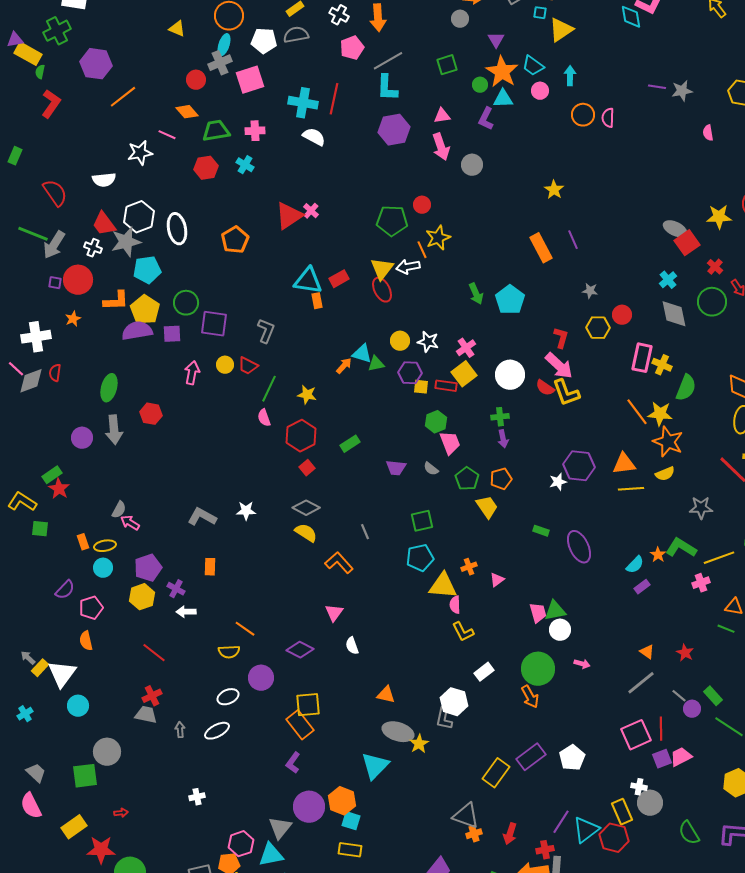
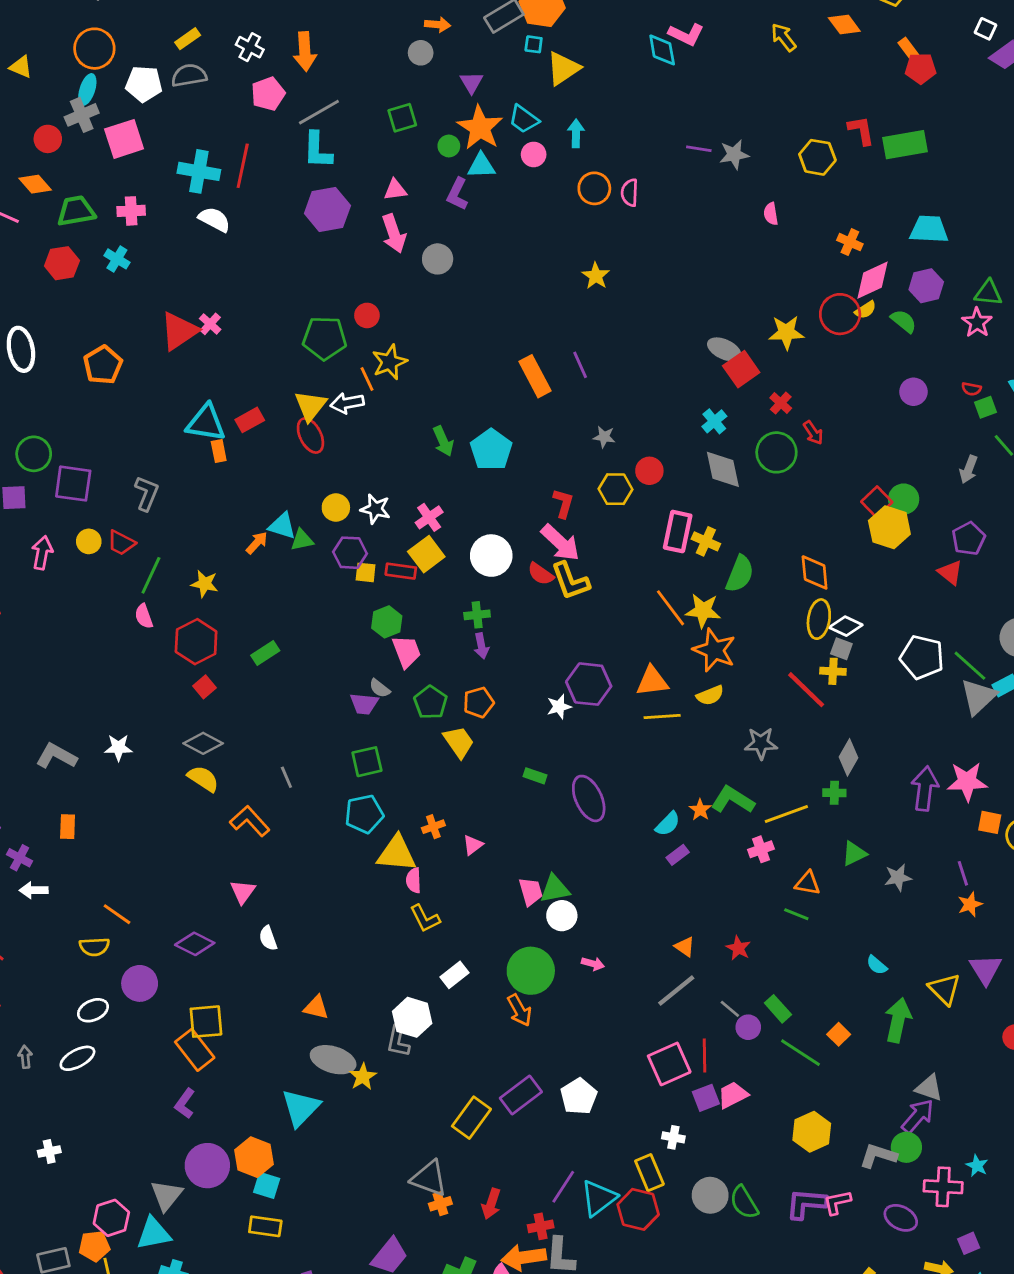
yellow star: (554, 190) -> (596, 276), moved
purple trapezoid: (396, 468) -> (364, 704), moved
gray circle: (650, 803) -> (710, 1195), moved

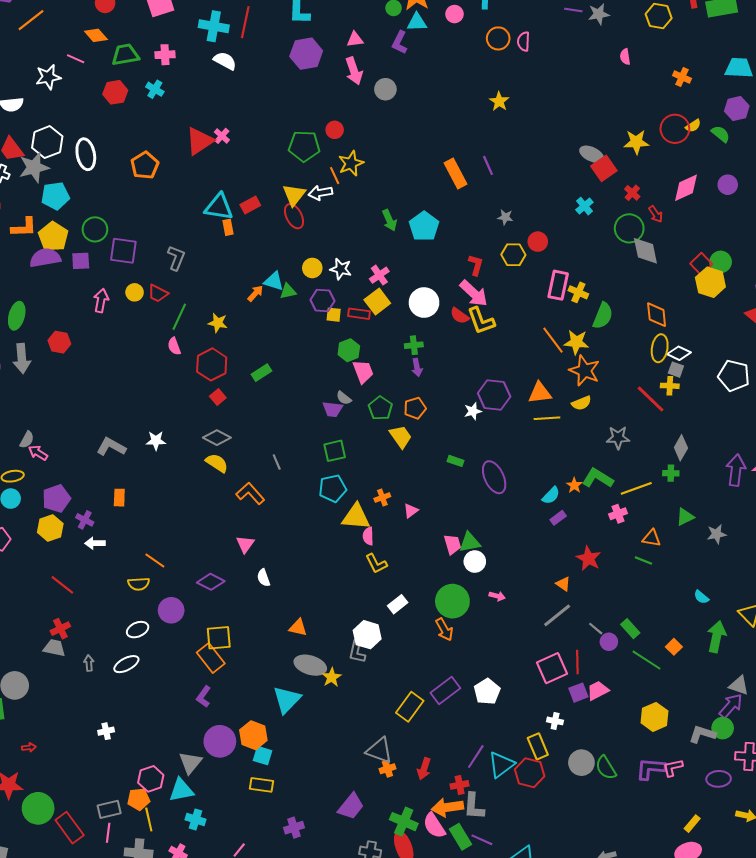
pink diamond: (873, 280) -> (686, 188), moved
gray diamond: (723, 469) -> (645, 251), moved
red star: (738, 948) -> (589, 558), moved, size x1.4
purple ellipse: (901, 1218) -> (719, 779), turned -30

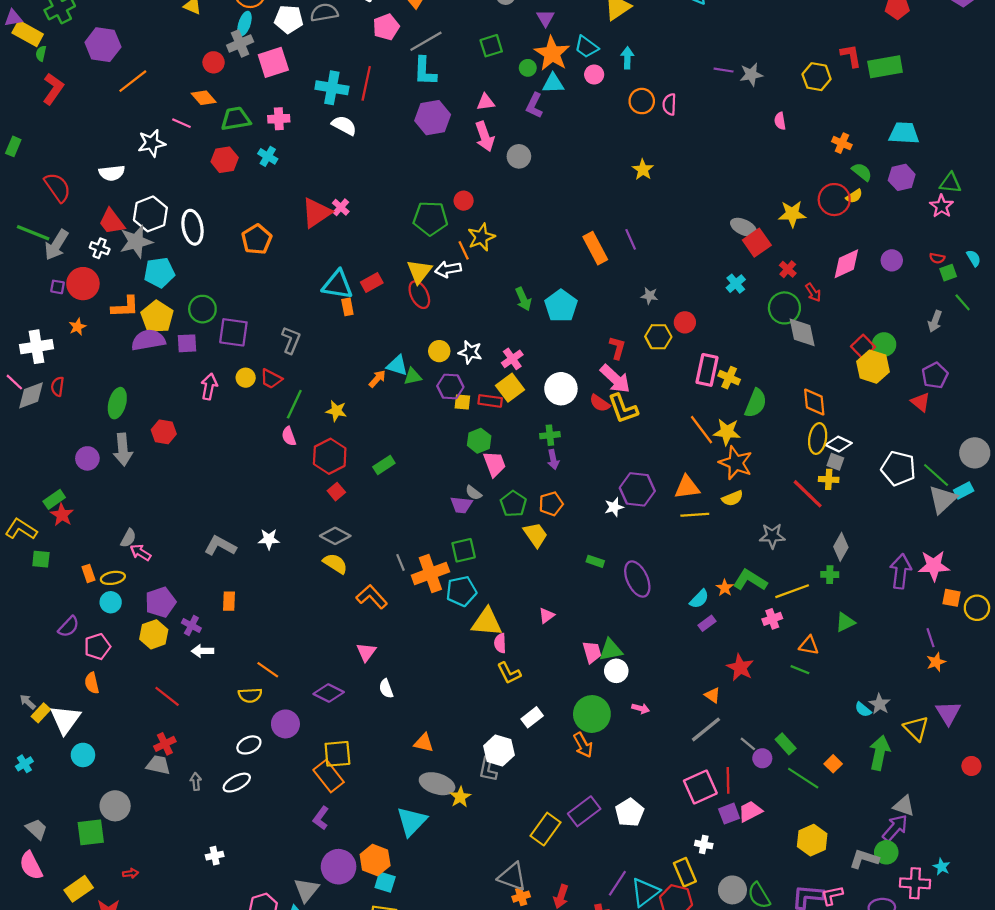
green semicircle: (721, 134) -> (862, 172), moved
orange cross: (382, 498) -> (430, 573), moved, size x2.0
gray star: (717, 534) -> (880, 704), moved, turned -30

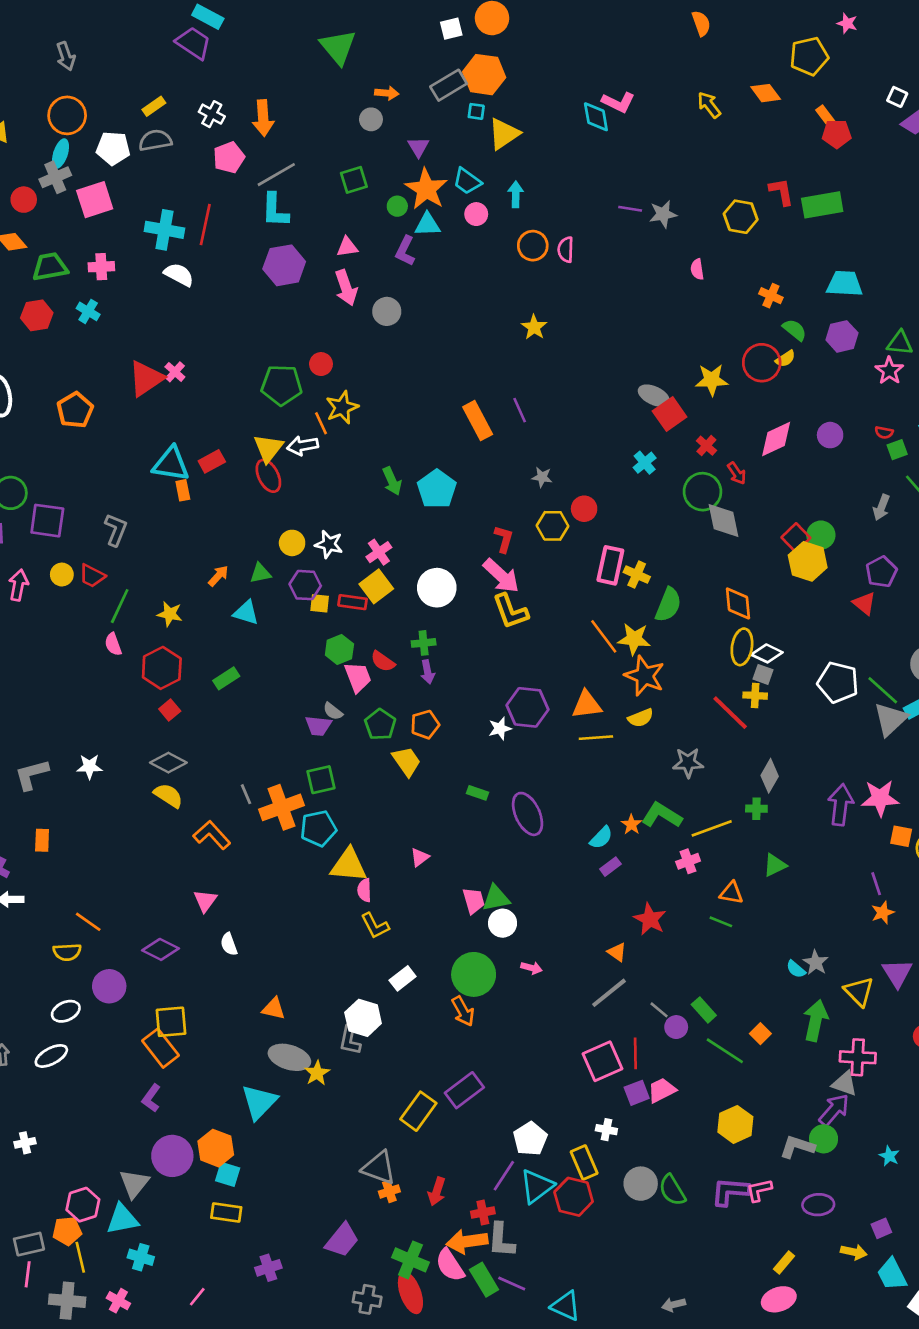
cyan triangle: (397, 365) -> (246, 613), moved
red semicircle: (600, 403) -> (383, 661), moved
gray L-shape: (220, 546) -> (32, 774), turned -44
white pentagon: (630, 812) -> (530, 1139), moved
pink cross: (915, 883) -> (858, 1057), moved

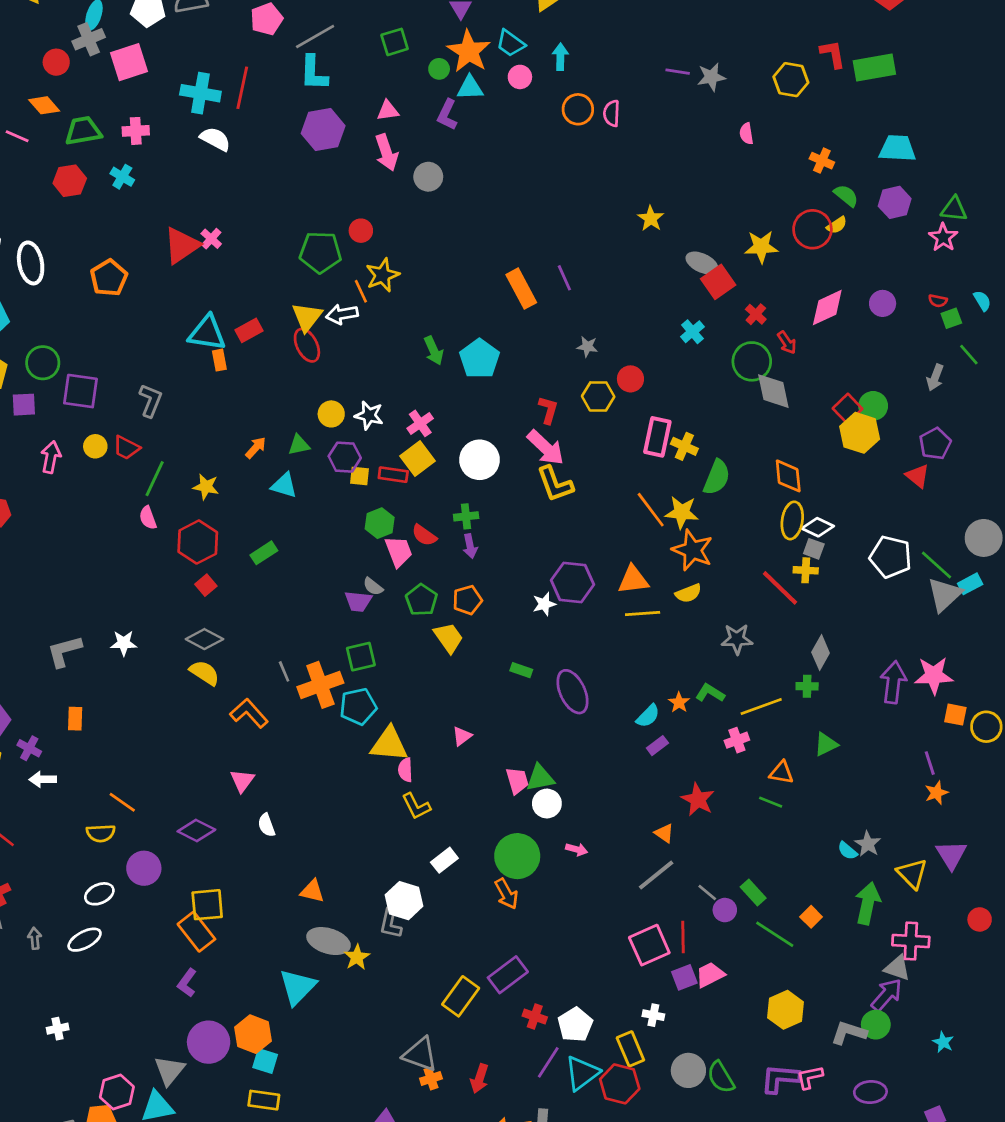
yellow star: (534, 327) -> (651, 219), moved
green L-shape: (662, 815) -> (710, 693), size x0.7
red cross: (483, 1213) -> (535, 1017), moved, turned 30

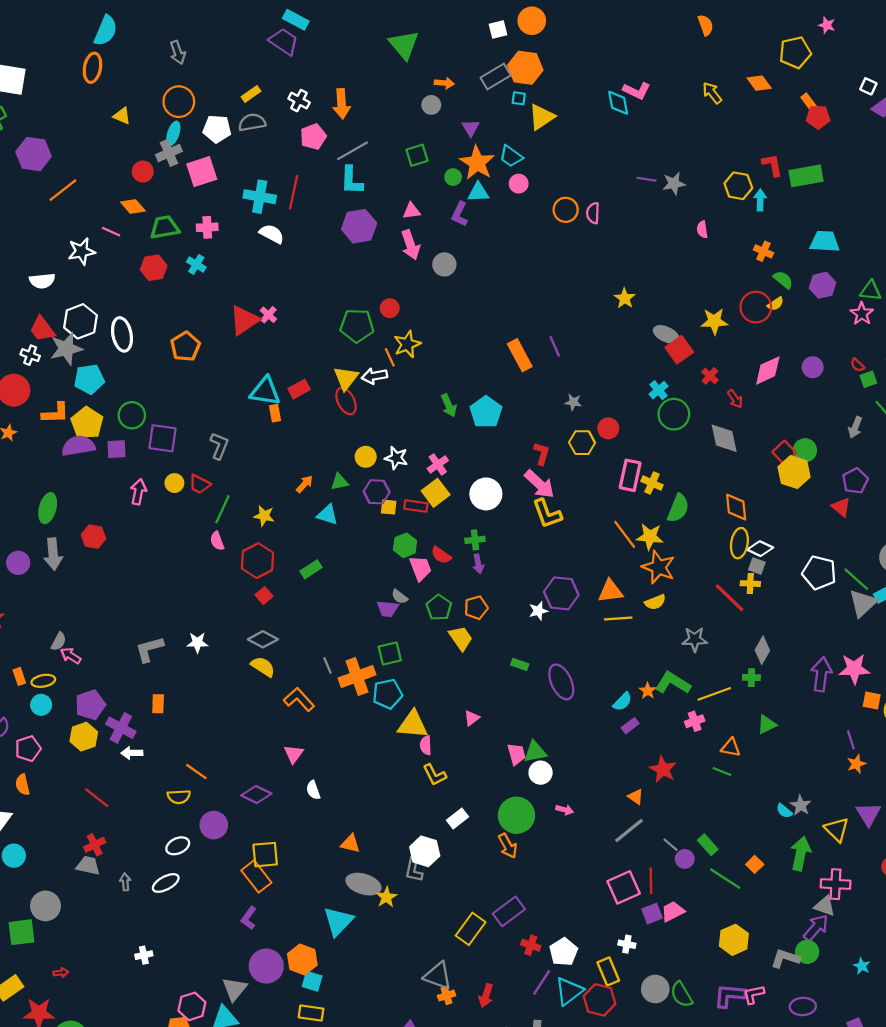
cyan arrow: (560, 57) -> (760, 200), moved
red semicircle: (938, 301) -> (857, 365), turned 32
green circle: (752, 361) -> (674, 414), moved
green L-shape: (710, 693) -> (673, 683), size x1.5
purple cross: (29, 748) -> (121, 728), size x1.5

